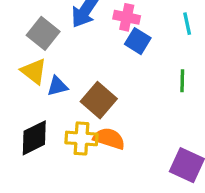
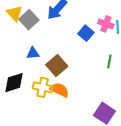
pink cross: (127, 17) -> (106, 24), moved
yellow triangle: (34, 71) -> (14, 13), moved

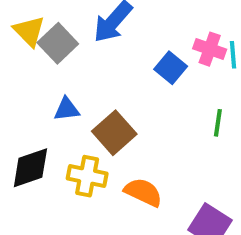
orange semicircle: (59, 90) -> (143, 192), moved

